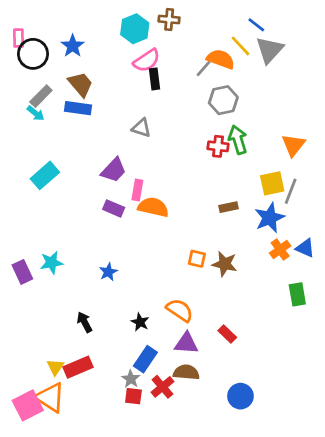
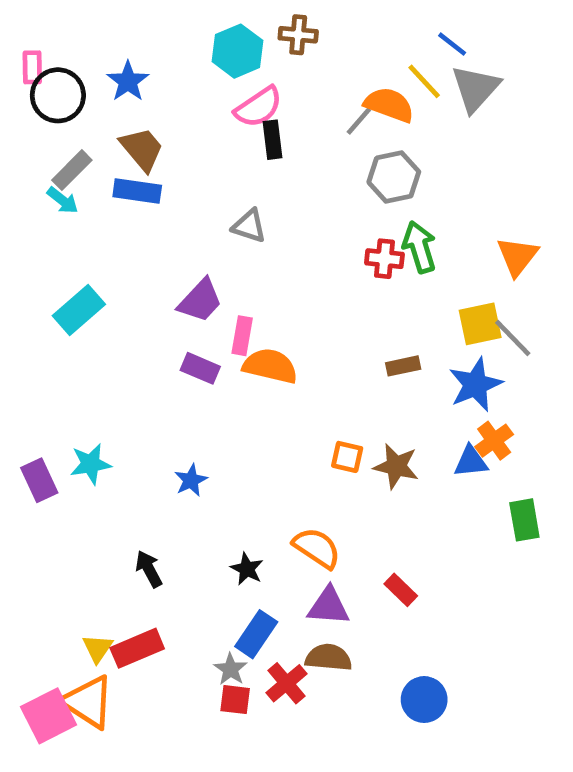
gray line: (291, 191) -> (513, 338), turned -65
blue triangle: (305, 248) -> (471, 462), moved, turned -30

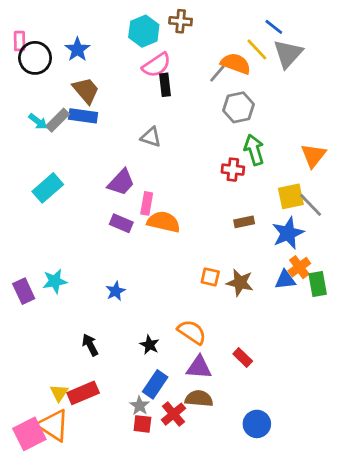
gray rectangle: (72, 170) -> (58, 120), moved
red cross: (384, 259) -> (233, 170), moved
green rectangle: (524, 520) -> (318, 284), moved

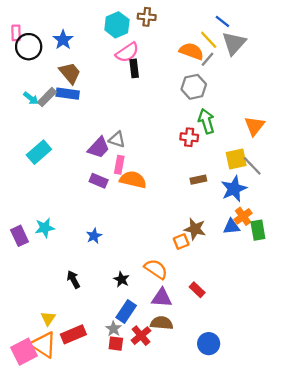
gray line: (217, 73) -> (207, 59), moved
gray triangle: (151, 137) -> (117, 140), moved
orange square: (210, 277) -> (181, 242), moved, turned -35
red rectangle: (83, 393) -> (73, 334), moved

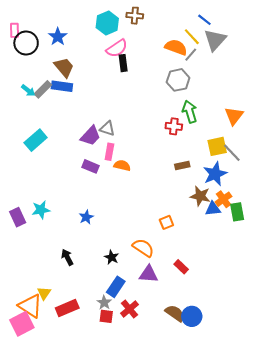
orange semicircle: (133, 180) -> (122, 165), size x0.7
brown star: (195, 229) -> (200, 196), moved
brown semicircle: (162, 323) -> (175, 313), moved, turned 30
orange triangle: (44, 345) -> (30, 306), moved

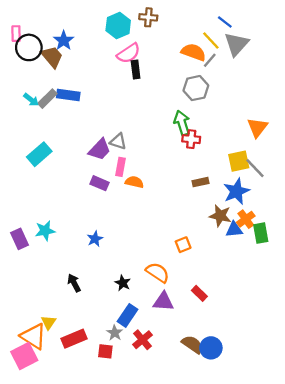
brown trapezoid: (64, 67) -> (52, 57), moved
green arrow: (190, 112) -> (182, 123), moved
red square: (106, 316) -> (105, 351), moved

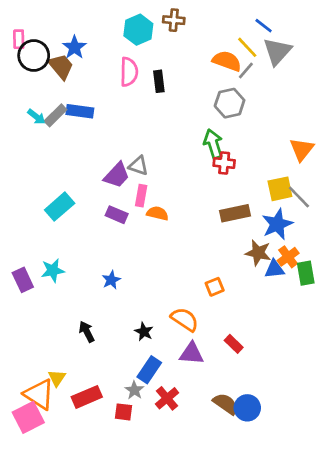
pink semicircle: (129, 53) -> (129, 72), moved, turned -55
cyan rectangle: (39, 154) -> (60, 207), moved
brown rectangle: (200, 182) -> (235, 213), size x1.5

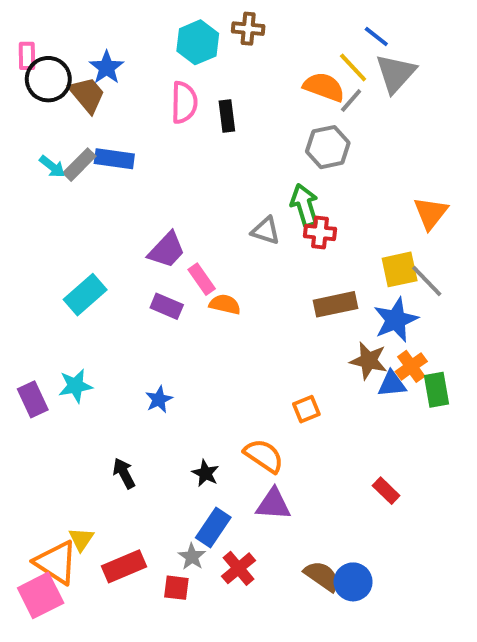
gray triangle: (138, 166) -> (266, 231), moved
pink rectangle: (141, 196) -> (202, 279), turned -45
red rectangle: (234, 344) -> (386, 491), moved

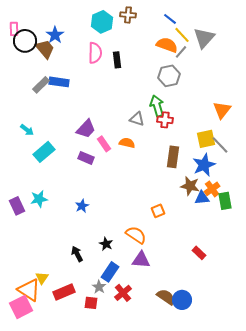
blue line: (376, 36) -> (170, 19), moved
cyan arrow: (52, 167) -> (27, 130), moved
orange semicircle: (225, 304) -> (127, 143), moved
brown rectangle: (336, 304) -> (173, 157), turned -70
black arrow: (124, 473) -> (77, 254), moved

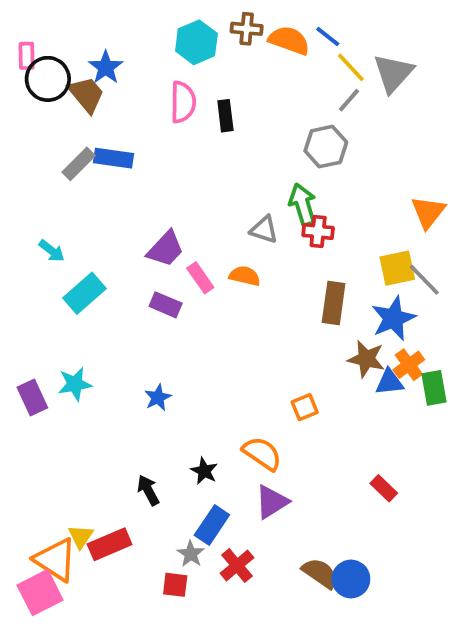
orange semicircle: (167, 45) -> (289, 40), moved
purple triangle: (141, 260) -> (272, 502), turned -36
red rectangle: (64, 292) -> (110, 544), moved

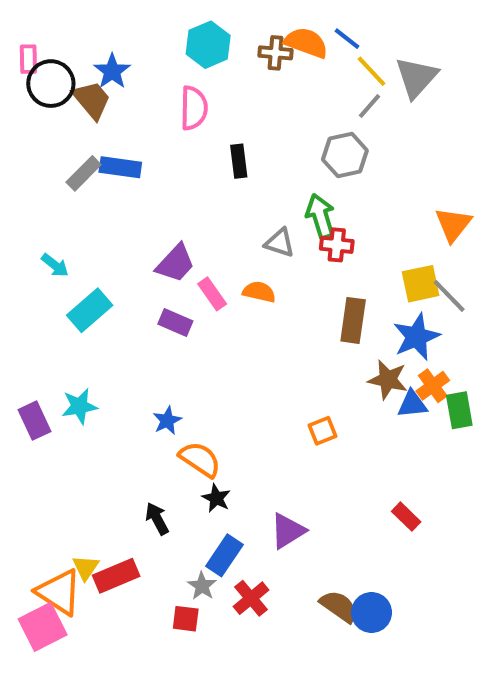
brown cross: (247, 29) -> (276, 53), moved
black rectangle: (225, 116) -> (239, 161), moved
orange semicircle: (262, 454) -> (200, 459), moved

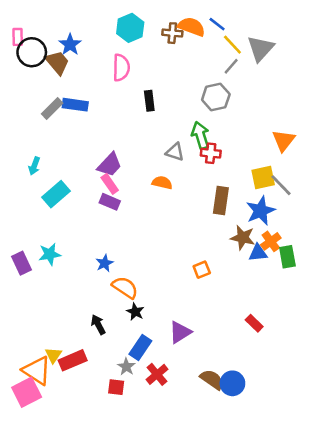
cyan arrow: (55, 265) -> (34, 166), turned 72
pink rectangle: (212, 294) -> (110, 184), moved

